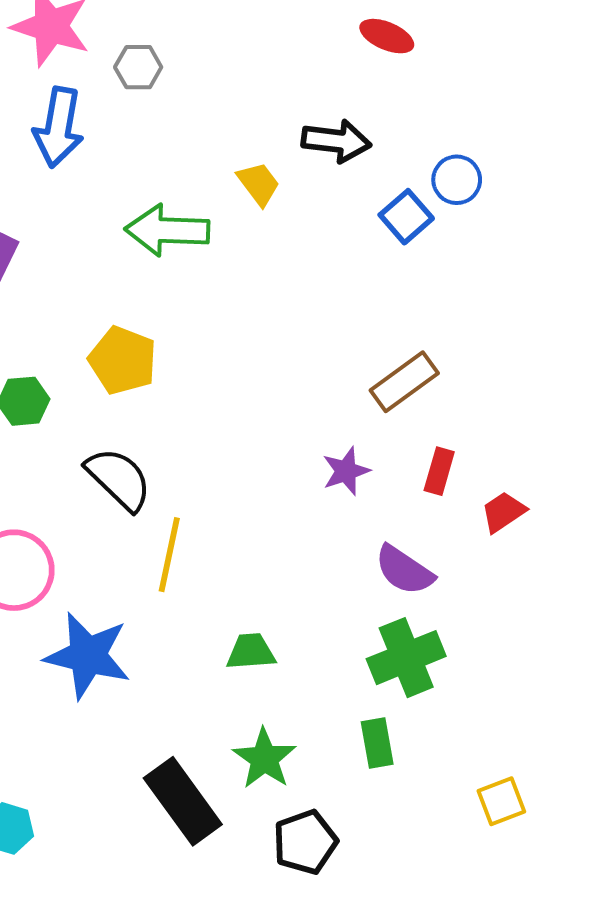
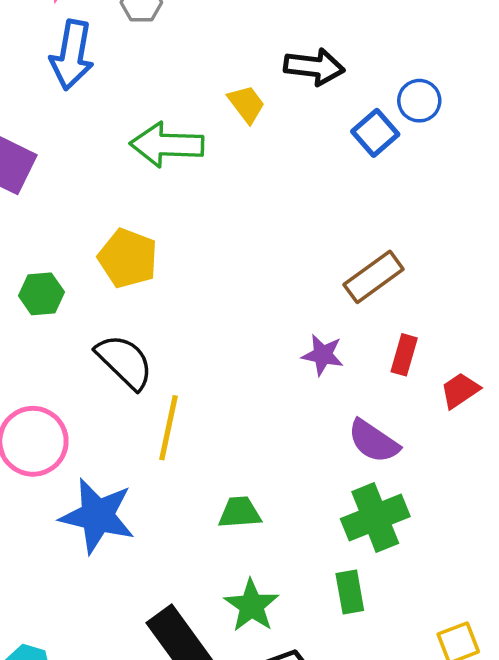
purple star: (346, 471) -> (323, 355), turned 30

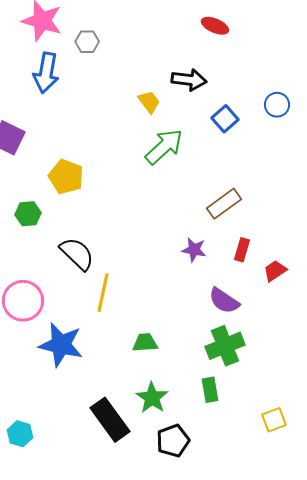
blue circle: (419, 101) -> (277, 105), moved
green arrow: (167, 145) -> (164, 147), moved, turned 135
yellow pentagon: (128, 258) -> (66, 177), moved

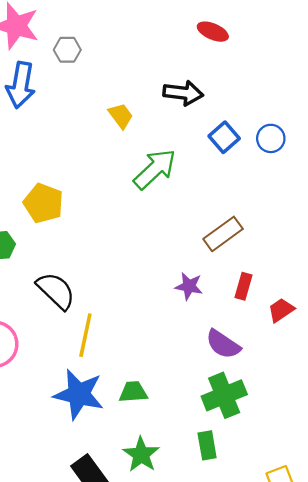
yellow trapezoid: (149, 102) -> (121, 116), moved
blue circle: (277, 105) -> (271, 138), moved
blue star: (61, 345) -> (79, 394), moved

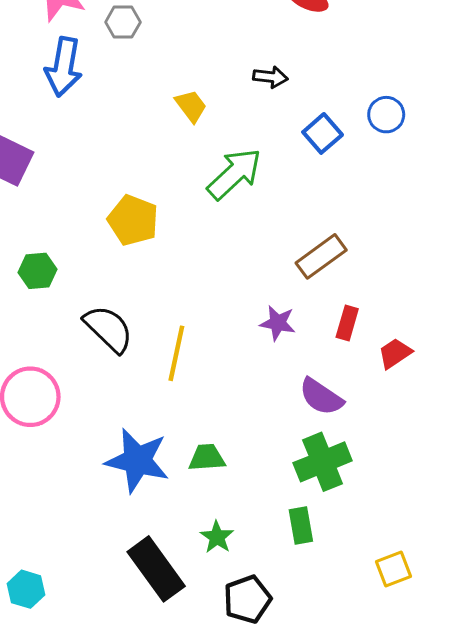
black arrow: (183, 93) -> (270, 77), size x0.7
blue circle: (271, 138) -> (386, 115), moved
yellow pentagon: (43, 203) -> (133, 220), moved
yellow line: (85, 335) -> (176, 353), moved
green star: (141, 454) -> (217, 537), size x0.7

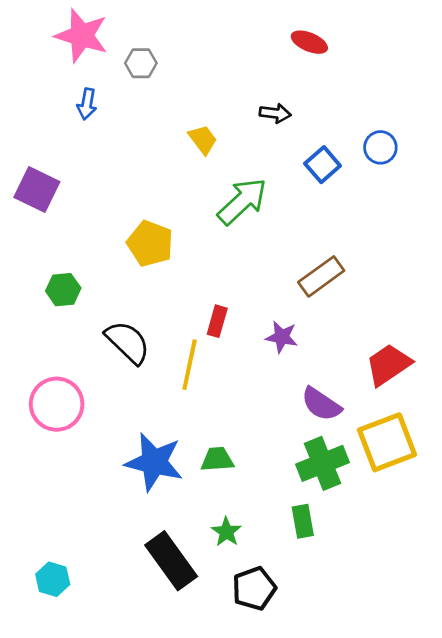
blue arrow: (64, 67) -> (87, 104), size x0.6
red rectangle: (347, 323) -> (217, 321), moved
red trapezoid: (395, 353) -> (388, 365), size x1.5
yellow square: (393, 569) -> (387, 442), moved, size x1.8

